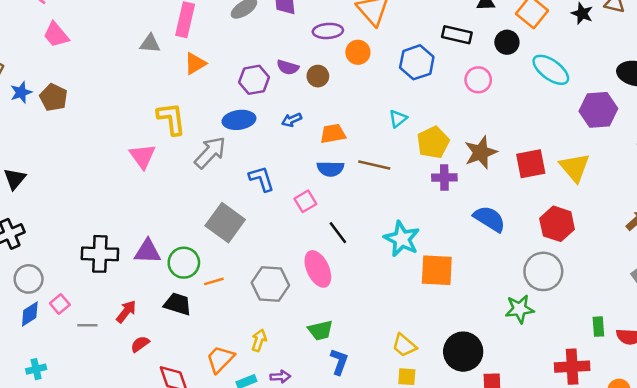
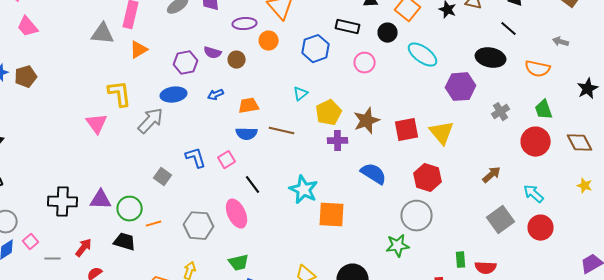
gray triangle: (150, 43) -> (103, 34), size x1.4
brown pentagon: (54, 97) -> (26, 77), turned 30
blue L-shape: (261, 179) -> (196, 158), moved
gray square: (225, 223) -> (163, 177), size x0.6

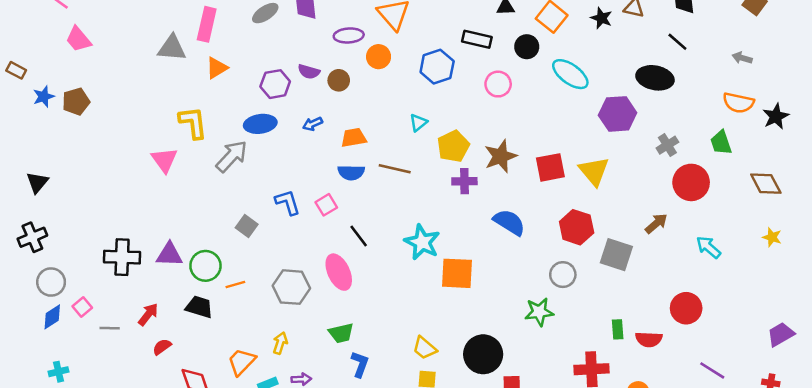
orange semicircle: (538, 69) -> (738, 103), moved
red circle: (536, 142) -> (691, 182), moved
gray circle: (417, 216) -> (563, 275), size x0.7
gray square: (501, 220) -> (616, 255), moved, turned -36
red circle: (541, 228) -> (686, 308), moved

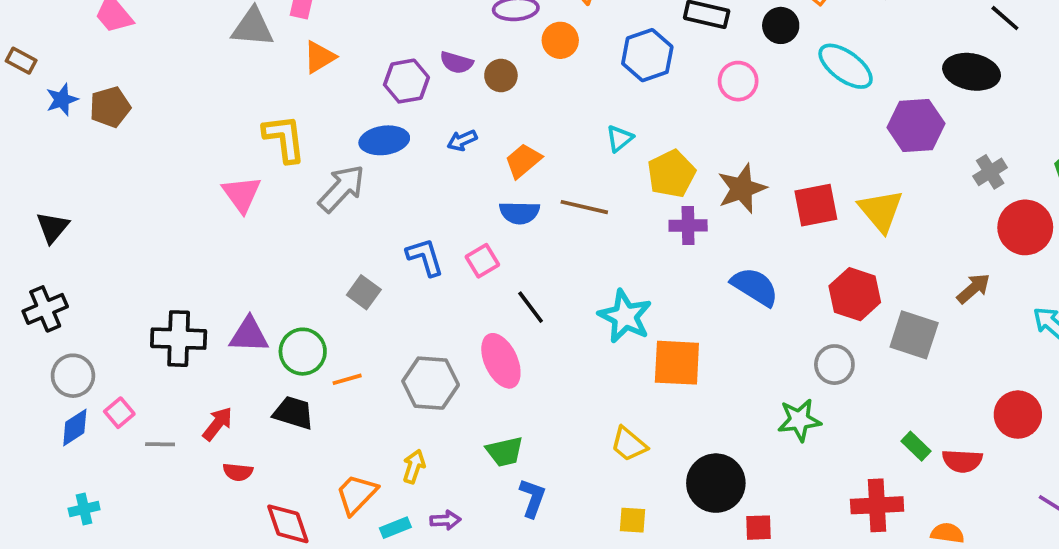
orange trapezoid: (354, 138) -> (523, 161), turned -30
green rectangle: (618, 329) -> (916, 446), turned -42
red semicircle: (162, 347) -> (238, 472), turned -138
yellow trapezoid: (425, 348) -> (629, 444), moved

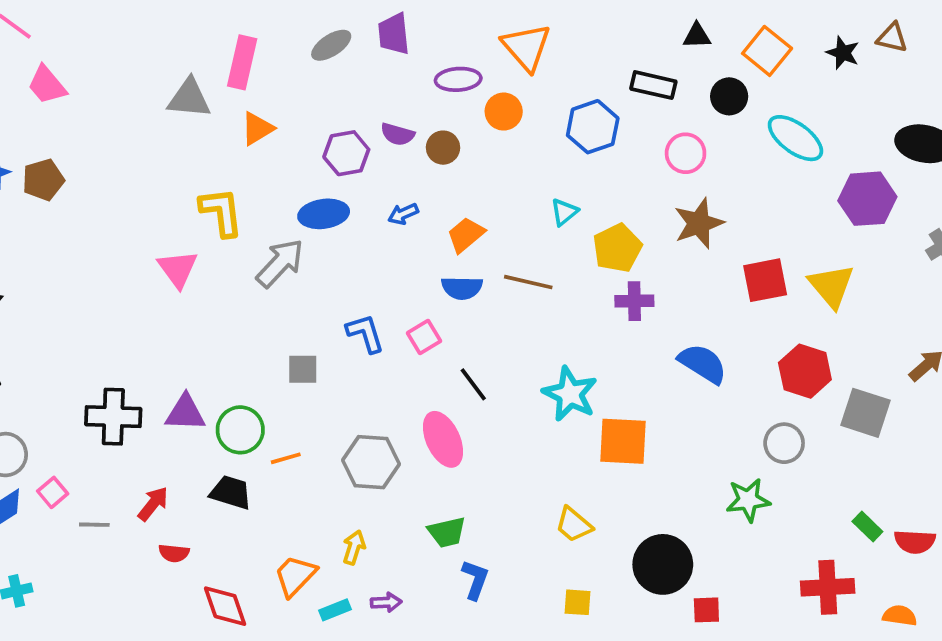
brown star: (742, 189) -> (699, 223), moved
gray square: (364, 292) -> (303, 369), turned -36

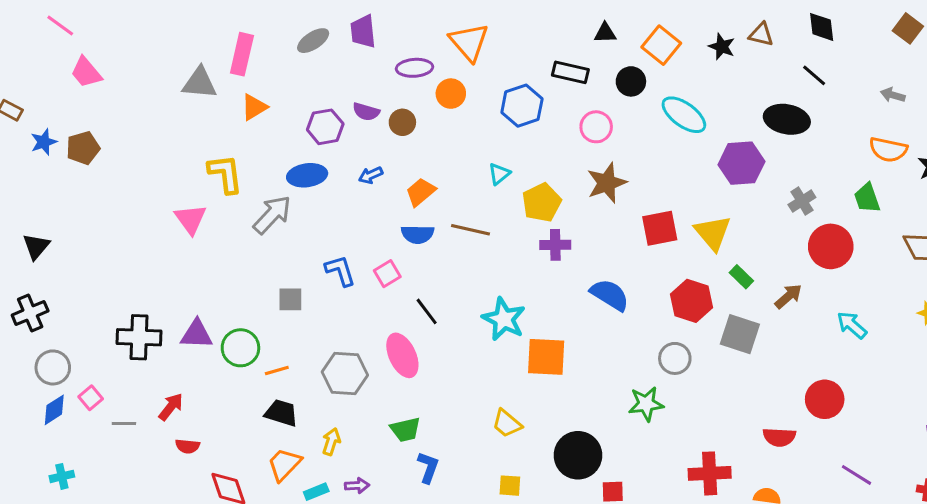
black trapezoid: (231, 492) -> (281, 413), moved
green rectangle: (867, 527) -> (741, 277), moved

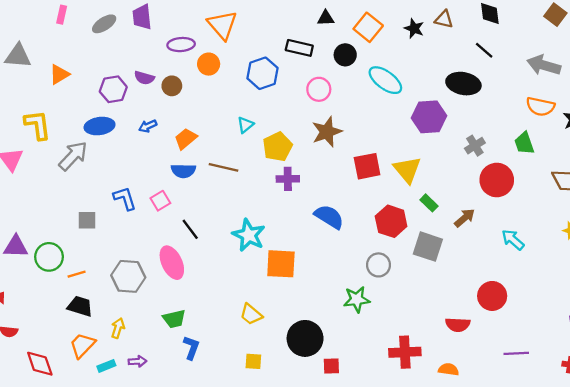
pink rectangle: (242, 54) -> (62, 15), moved, size x0.6
gray arrow: (893, 95) -> (544, 65), size x1.8
purple line: (856, 475) -> (516, 353), turned -35

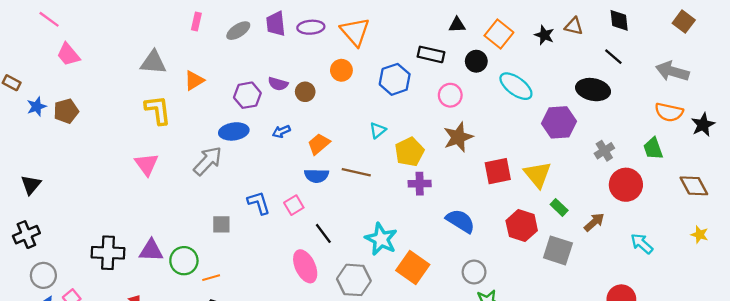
purple ellipse: (181, 45) -> (311, 27), moved
yellow L-shape: (38, 125) -> (158, 110), moved
orange square: (281, 264) -> (413, 267), turned 32
gray circle: (378, 265) -> (474, 272), moved
gray hexagon: (128, 276) -> (354, 280), moved

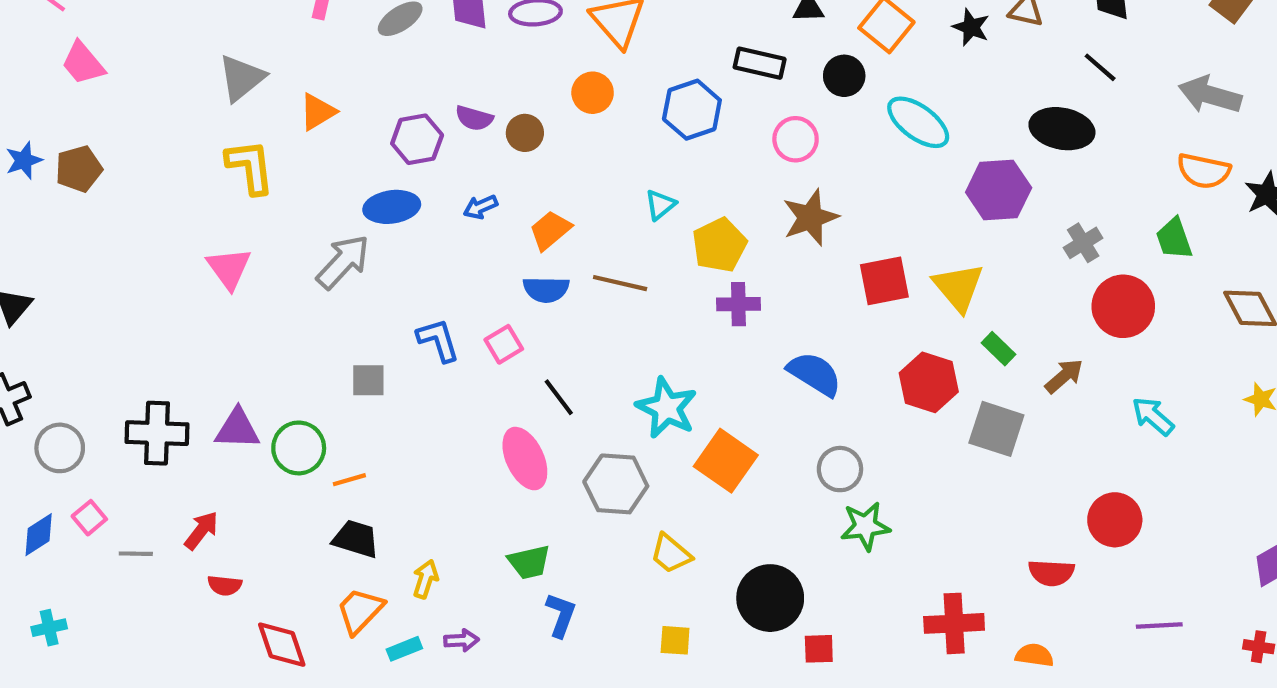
gray triangle: (153, 62) -> (242, 78), turned -44
gray circle: (43, 275) -> (60, 448), moved

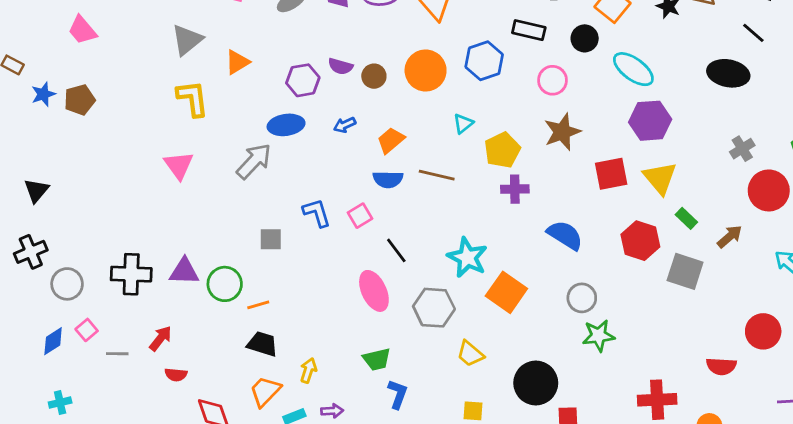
orange circle: (593, 93) -> (426, 71), moved, size x1.5
purple hexagon: (999, 190) -> (650, 121), moved

